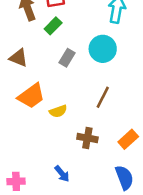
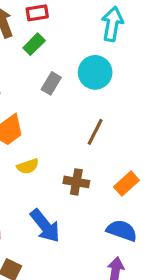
yellow semicircle: (58, 111) -> (28, 166), moved
blue arrow: (62, 174) -> (45, 226), size x1.6
blue semicircle: (124, 178) -> (122, 231), turned -50

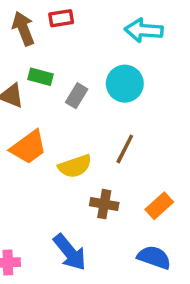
cyan arrow: (112, 24) -> (144, 30), turned -96
green rectangle: (34, 44) -> (41, 77), moved, turned 60
yellow semicircle: (28, 166) -> (75, 166), moved, size x1.4

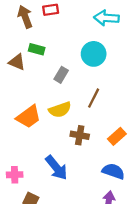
gray rectangle: (77, 96) -> (61, 75), moved
orange trapezoid: (28, 147) -> (29, 117), moved

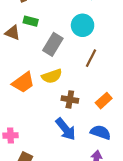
gray rectangle: (61, 75) -> (53, 44), size x1.5
brown line: (94, 98) -> (91, 58), moved
blue arrow: (56, 168) -> (66, 129), moved

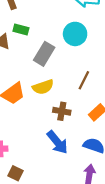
brown line: (91, 58) -> (84, 80), moved

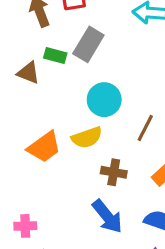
cyan circle: (75, 34) -> (104, 100), moved
gray rectangle: (44, 54) -> (88, 44), moved

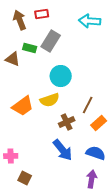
brown line: (145, 128) -> (88, 105), moved
brown cross: (114, 172) -> (67, 122), turned -35

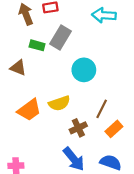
brown triangle: (13, 59) -> (18, 68), moved
cyan circle: (61, 76) -> (84, 70), moved

